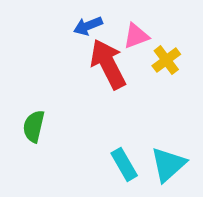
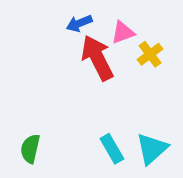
green semicircle: (34, 126) -> (30, 149), moved

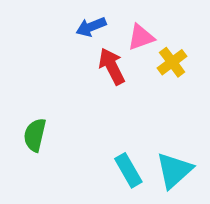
red arrow: (97, 58) -> (112, 66), size x0.7
green semicircle: (30, 149) -> (35, 135), moved

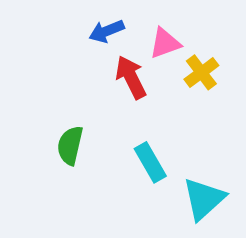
green semicircle: (35, 135) -> (70, 145), moved
cyan rectangle: (128, 170) -> (150, 162), moved

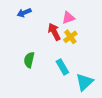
blue arrow: (107, 31) -> (24, 13), moved
yellow cross: (201, 72) -> (70, 37), moved

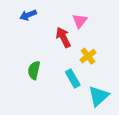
pink triangle: (68, 18) -> (80, 21), turned -32
yellow cross: (70, 37) -> (88, 56), moved

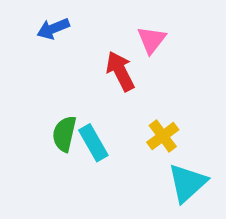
yellow cross: (88, 56) -> (163, 136), moved
cyan rectangle: (73, 78) -> (93, 143), moved

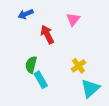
red arrow: (120, 71) -> (47, 35), moved
cyan rectangle: (93, 143) -> (41, 80), moved

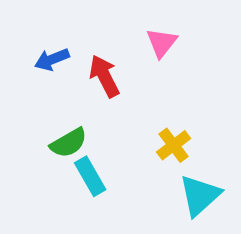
blue arrow: (26, 14) -> (52, 59), moved
green semicircle: (31, 65) -> (69, 143), turned -133

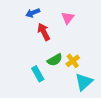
blue arrow: (52, 59) -> (33, 13), moved
green semicircle: (69, 143) -> (55, 60), moved

